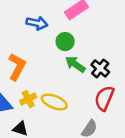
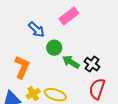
blue arrow: (37, 23) -> (36, 29), turned 36
green circle: (65, 42) -> (54, 48), moved

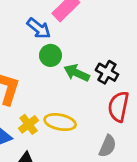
blue arrow: (36, 29) -> (39, 28), moved

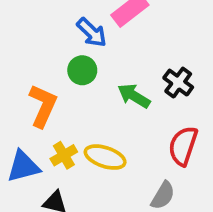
green circle: (50, 55) -> (82, 70), moved
black cross: (107, 72) -> (178, 83), moved

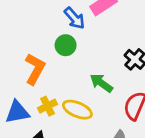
green arrow: (134, 96) -> (101, 83), moved

